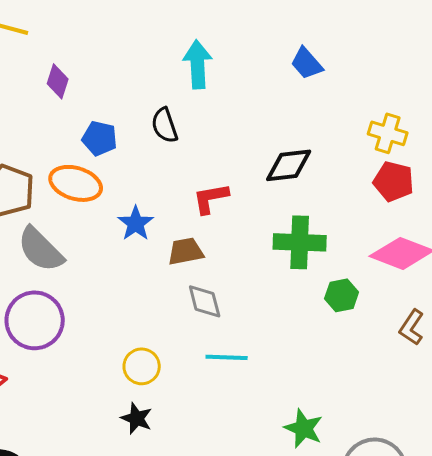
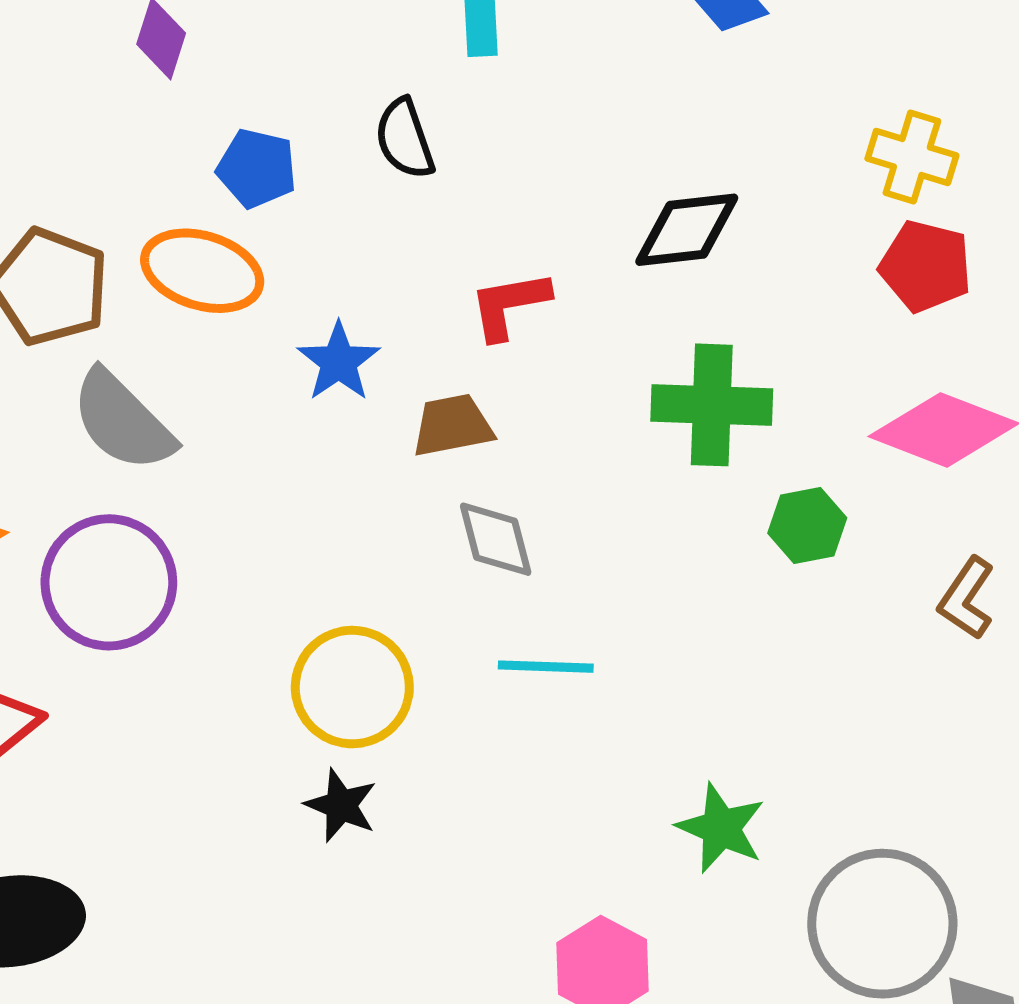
yellow circle: (142, 366) -> (352, 687), size x1.4

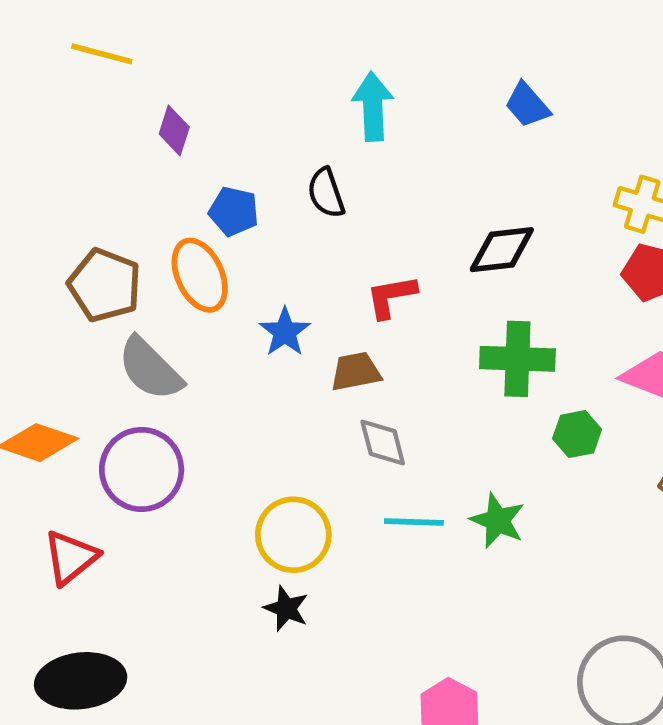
orange ellipse: (202, 271) -> (200, 275), turned 48
green star: (721, 828) -> (498, 521), moved

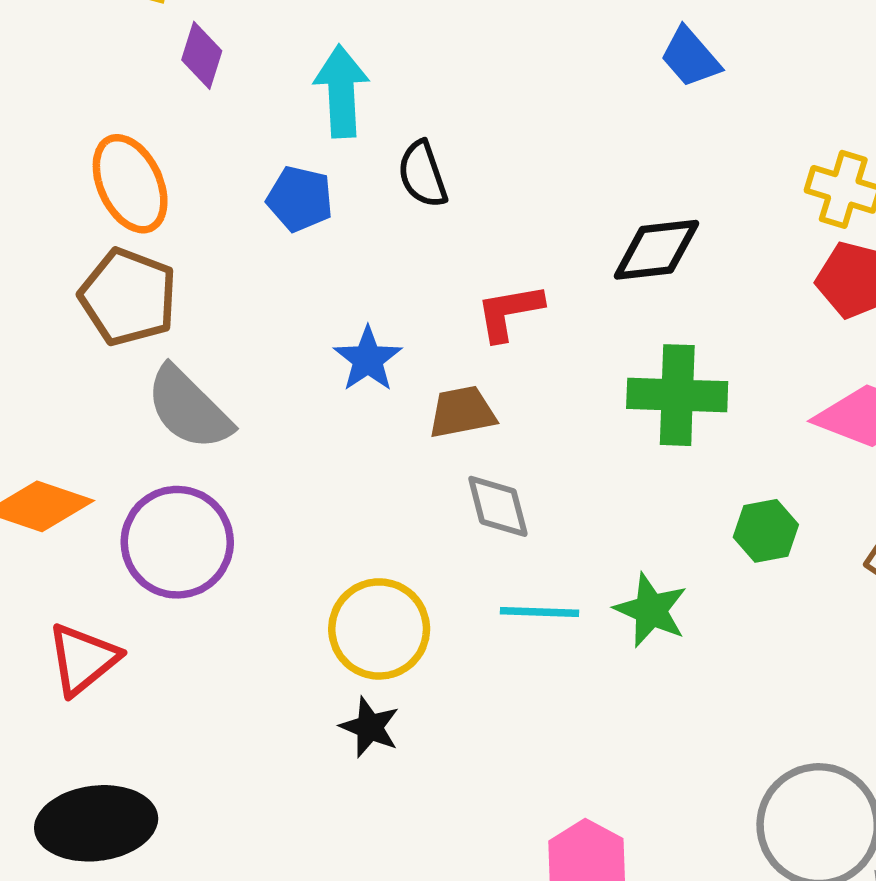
cyan arrow: (373, 106) -> (341, 91), moved
purple diamond: (174, 130) -> (202, 55), moved
orange ellipse: (200, 275) -> (130, 184), moved
green hexagon: (577, 434) -> (766, 531), moved

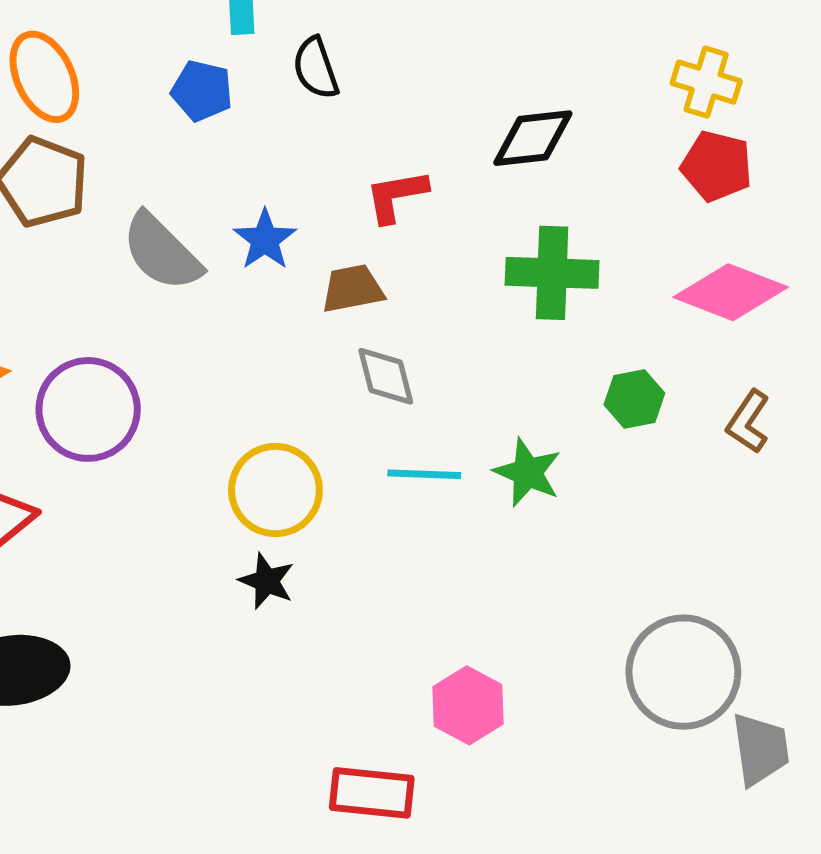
gray semicircle: (189, 408) -> (162, 252), moved

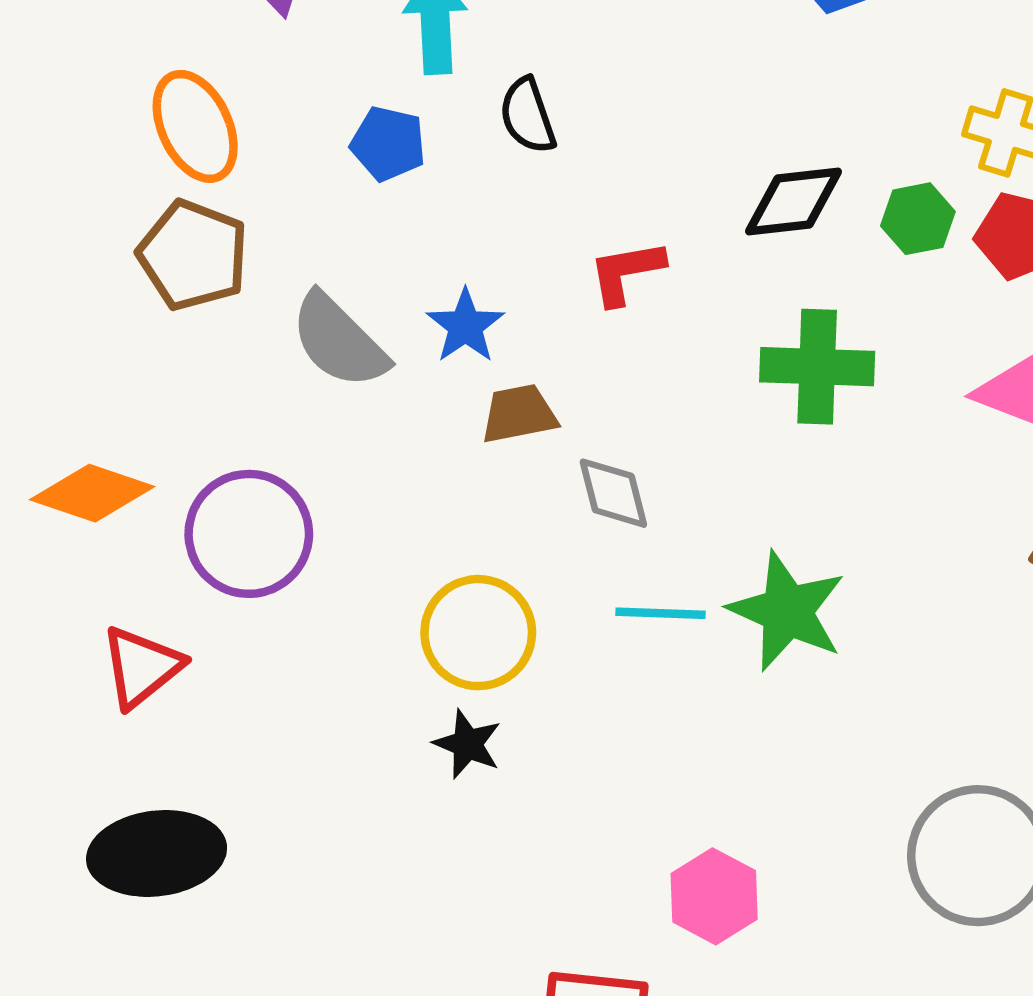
brown trapezoid: (352, 289) -> (519, 414), moved
green hexagon: (634, 399) -> (918, 219), moved
green star: (528, 473) -> (787, 611), size x1.4

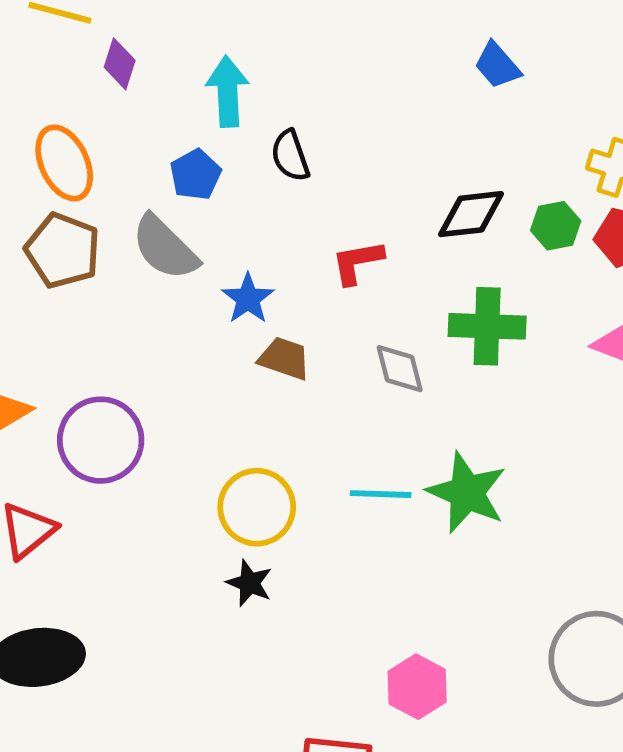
blue pentagon: (388, 144) -> (195, 175), turned 30
gray semicircle: (339, 341) -> (165, 248), moved
brown trapezoid: (519, 414) -> (284, 358), turned 30
gray diamond: (613, 493) -> (400, 369), moved

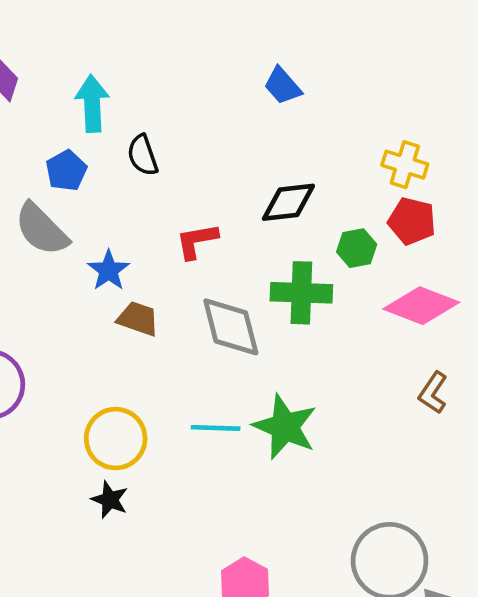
blue trapezoid: (497, 65) -> (283, 86), moved
green hexagon: (556, 226) -> (357, 248), moved
gray diamond: (400, 369) -> (231, 327), size x1.5

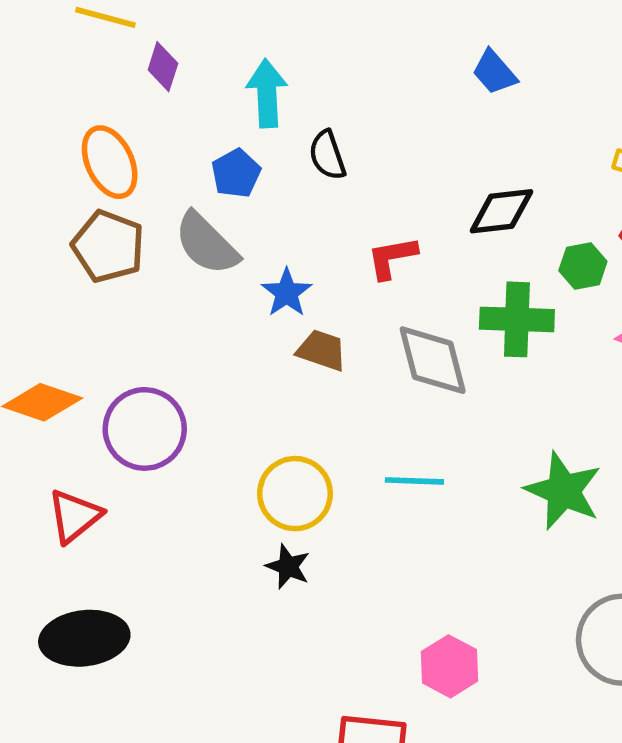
green star: (285, 427) -> (563, 491), moved

